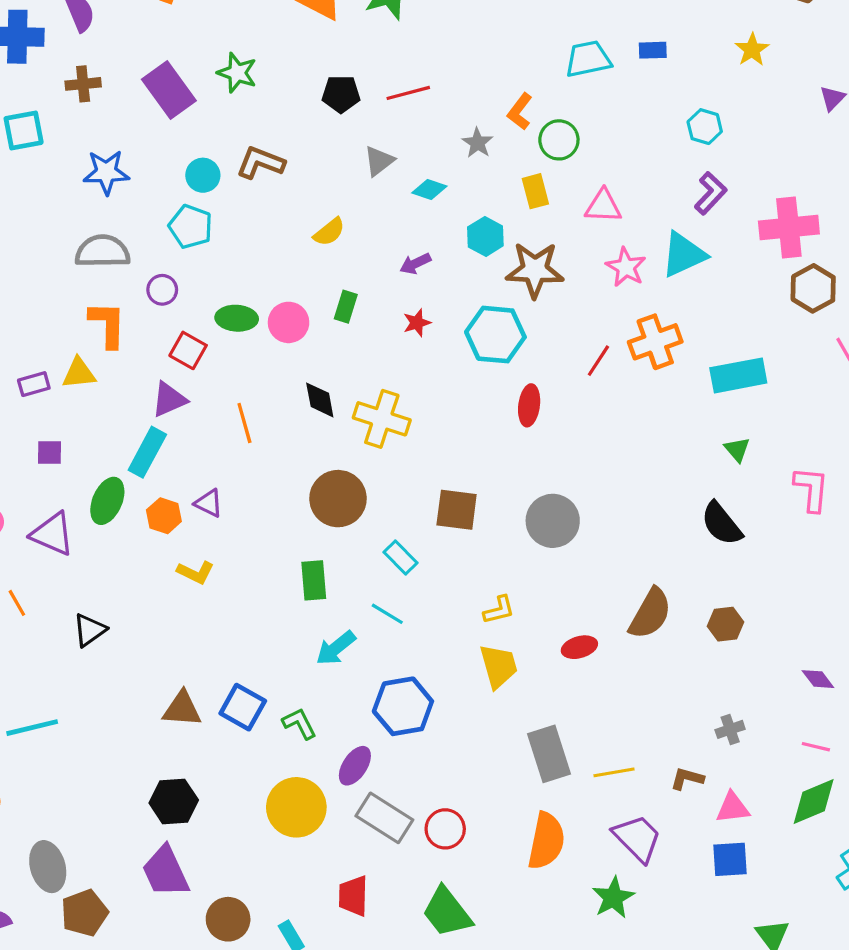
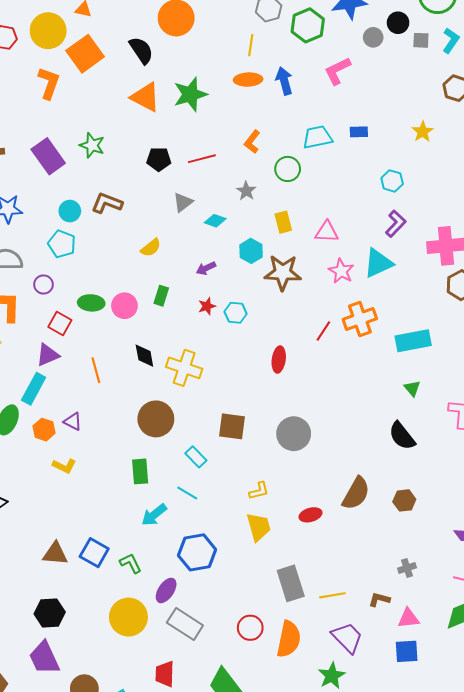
orange L-shape: (520, 112) -> (252, 142), moved
green circle: (559, 140) -> (288, 169), moved
cyan hexagon: (495, 335) -> (236, 313), moved, size x0.6
red circle: (445, 829) -> (250, 628), moved

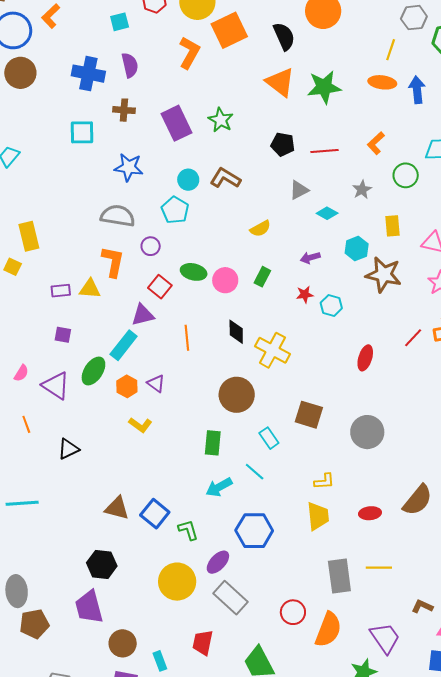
yellow line: (332, 595) -> (379, 568), moved

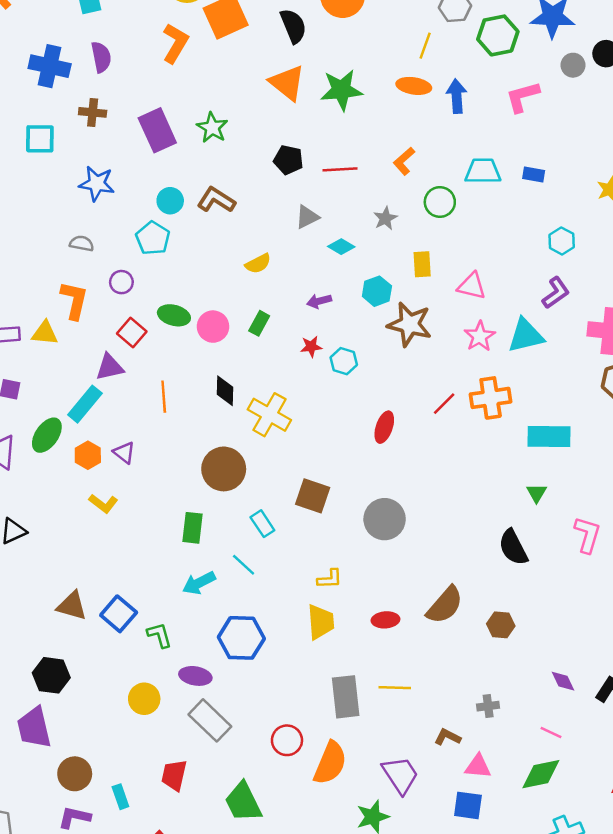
gray semicircle: (118, 216) -> (82, 243), size x0.6
purple ellipse: (218, 562) -> (195, 676), turned 55
yellow circle: (177, 582) -> (144, 699), size x0.7

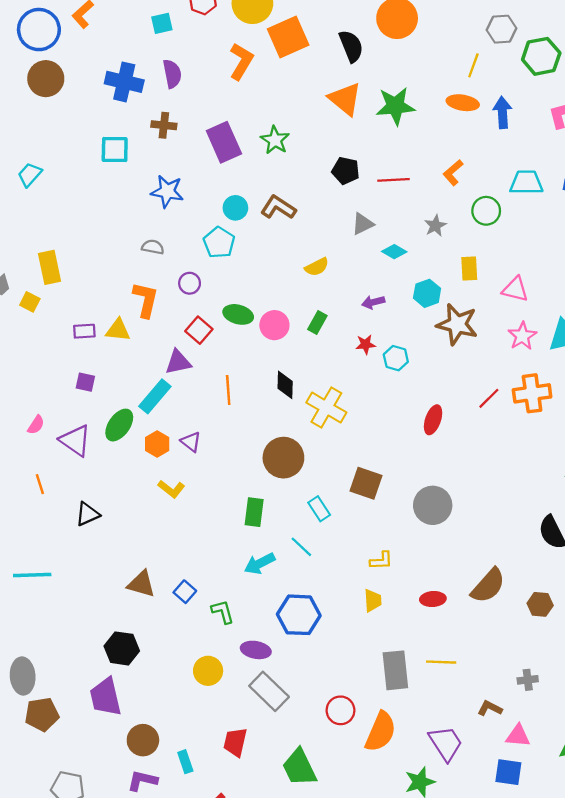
blue square: (119, 614) -> (185, 592), size x0.7
yellow trapezoid: (321, 622) -> (373, 600), size x0.7

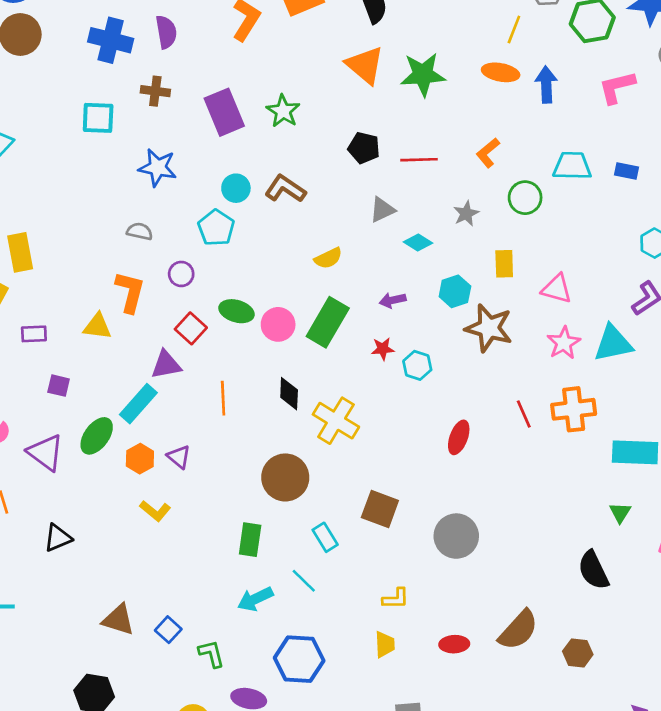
green rectangle: (317, 322) -> (328, 322), size x1.8
purple rectangle: (84, 331) -> (34, 334), moved
red line: (489, 398) -> (524, 414), turned -70

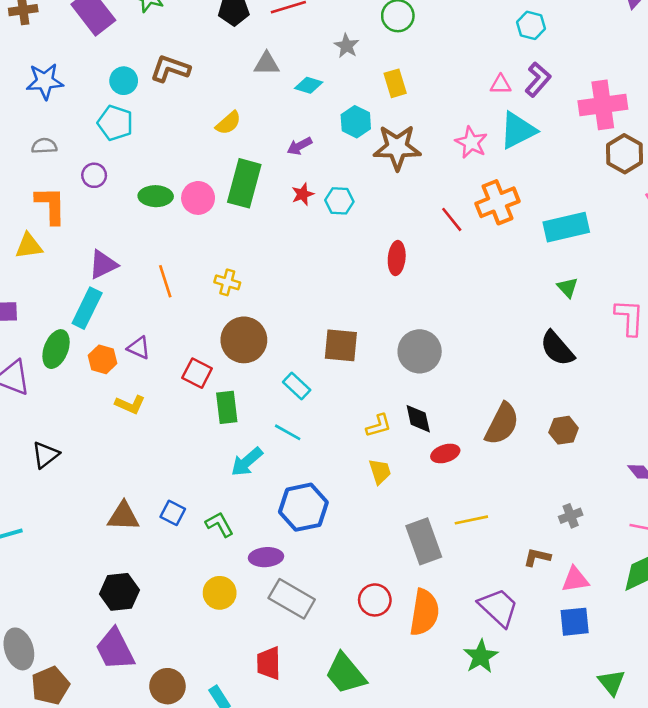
gray triangle: (382, 210) -> (267, 64), turned 40
pink triangle: (557, 289) -> (501, 85), moved, size x0.7
red square: (191, 328) -> (197, 373), moved
black diamond: (289, 394) -> (418, 419), moved
yellow cross: (336, 421) -> (227, 282), moved, size x0.6

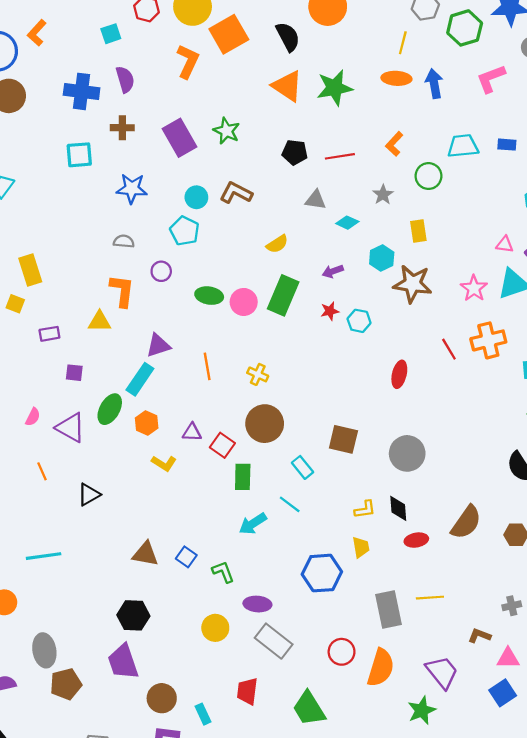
purple triangle: (139, 348) -> (192, 432), moved, turned -30
blue hexagon: (303, 507) -> (322, 573), moved
blue square: (575, 622) -> (503, 693), turned -36

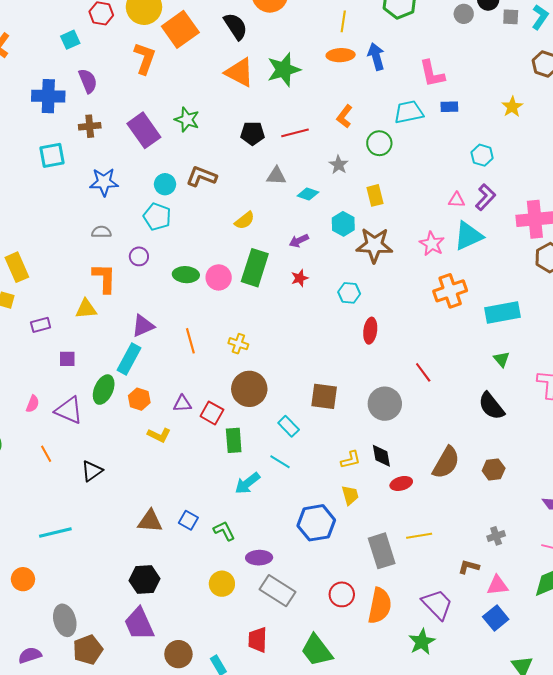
pink L-shape: (491, 79) -> (432, 74), moved, turned -76
cyan hexagon: (359, 321) -> (349, 293), moved
red line: (449, 349) -> (423, 372), moved

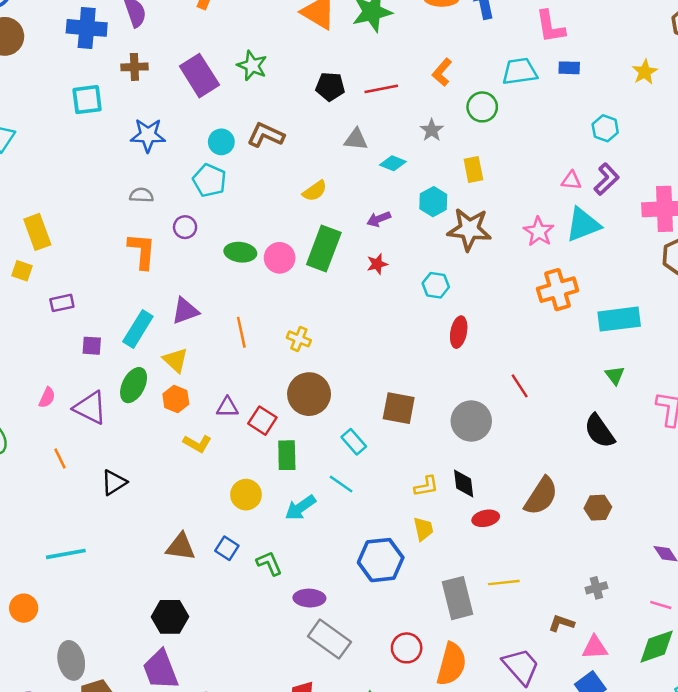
yellow triangle: (86, 309) -> (175, 360), moved, turned 45
cyan rectangle: (129, 359) -> (138, 329), moved
yellow circle: (222, 584) -> (246, 495), moved

